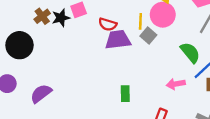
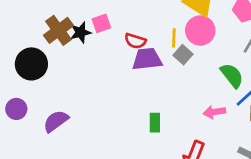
brown cross: (42, 16) -> (59, 30), size x1.5

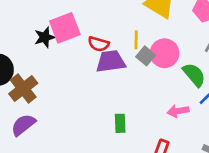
pink square: (101, 23) -> (65, 28), size x1.6
brown cross: (59, 30) -> (23, 88), moved
pink circle: (200, 30) -> (164, 53), moved

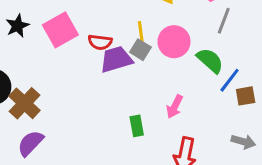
black star: (45, 37) -> (17, 26), moved
gray square: (146, 56) -> (140, 50), moved
pink arrow: (178, 111) -> (175, 107), moved, turned -45

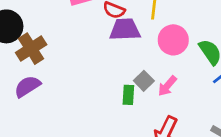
pink circle: (174, 42) -> (173, 40), moved
gray square: (140, 50) -> (144, 81), moved

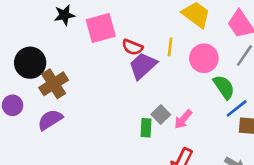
purple trapezoid: (125, 30) -> (143, 66), turned -40
pink circle: (173, 40) -> (204, 58), moved

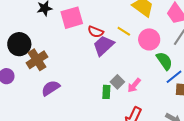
yellow line: (170, 47) -> (124, 31), turned -64
purple semicircle: (50, 120) -> (51, 88), moved

